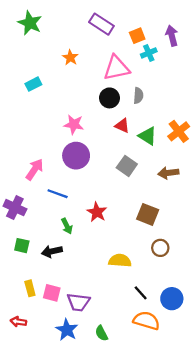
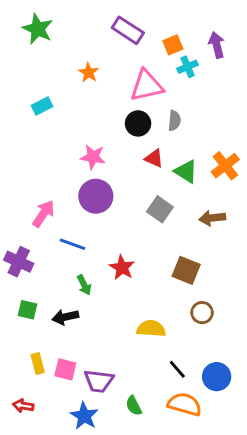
green semicircle: (101, 333) -> (134, 406), moved

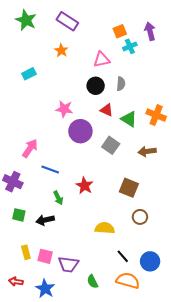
purple rectangle: (128, 30) -> (67, 21), moved
pink triangle: (147, 86) -> (102, 60), size x0.7
orange cross: (225, 166) -> (156, 115), turned -30
purple circle: (96, 196) -> (80, 131), moved
blue star: (84, 416) -> (45, 289), moved

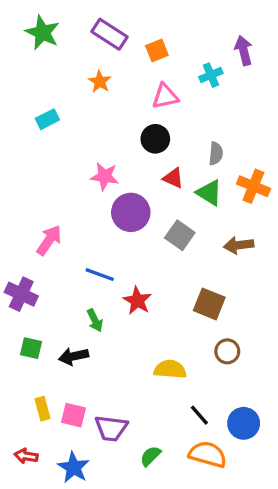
orange square: (120, 31) -> (157, 51), moved
gray semicircle: (121, 84) -> (216, 154), moved
blue line: (50, 170) -> (100, 275), moved
green semicircle: (93, 282) -> (150, 456), turned 72

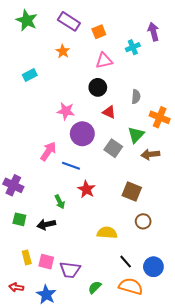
green triangle: (209, 193) -> (136, 135), moved, turned 42
pink arrow: (49, 240) -> (48, 151), moved
blue line: (100, 275) -> (71, 166), moved

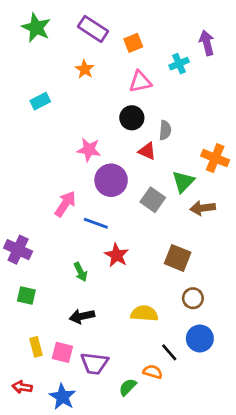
gray semicircle: (136, 97) -> (165, 130), moved
black arrow: (46, 224) -> (82, 316), moved
blue circle: (153, 267) -> (200, 338), moved
orange semicircle: (131, 286) -> (153, 372), moved, size x0.6

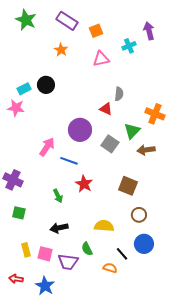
cyan rectangle: (40, 101) -> (24, 89), moved
black circle: (132, 118) -> (46, 85), moved
pink star: (89, 150) -> (16, 108), moved
green semicircle: (128, 387) -> (87, 249), moved, turned -72

